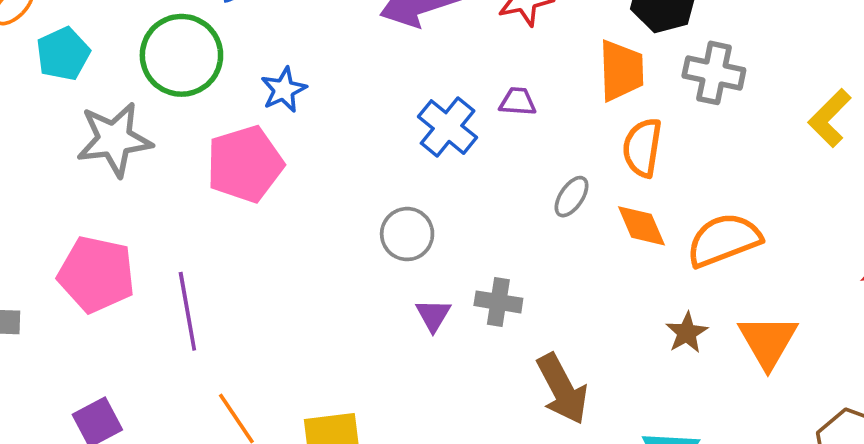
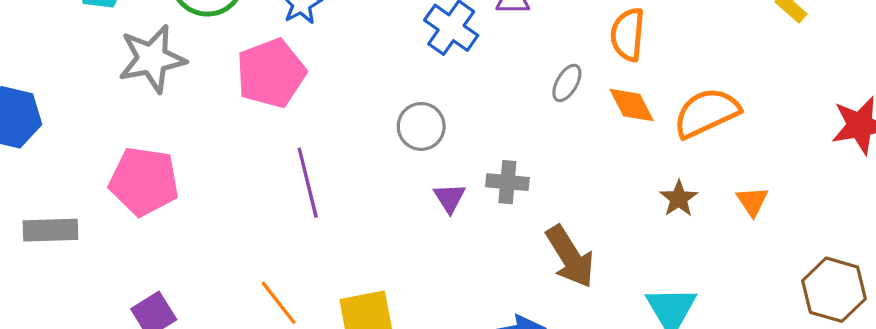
purple line: (187, 311) -> (308, 183), moved
orange triangle: (768, 341) -> (752, 201), size x0.6

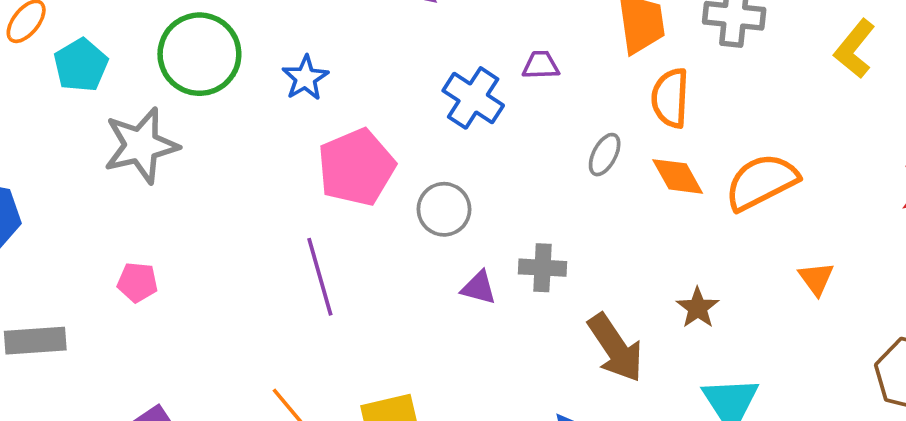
pink pentagon: (271, 73) -> (356, 167), moved
pink pentagon: (144, 181) -> (137, 282), size x0.5
purple triangle: (450, 198) -> (479, 288), turned -40
brown star: (679, 199) -> (698, 308), moved

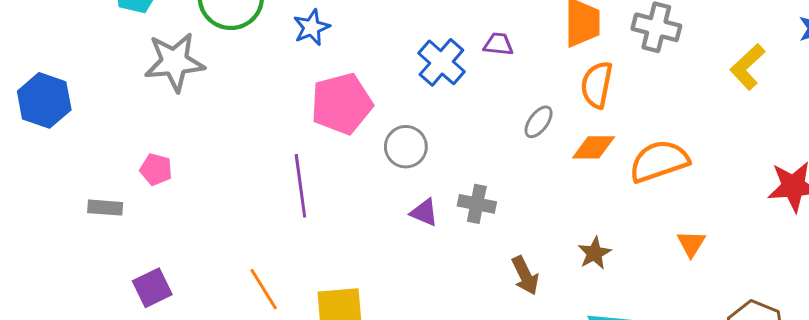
orange diamond: (678, 176) -> (594, 147), turned -69
gray rectangle: (35, 341) -> (105, 208), moved, size x0.7
brown arrow: (616, 348) -> (525, 275), size x0.7

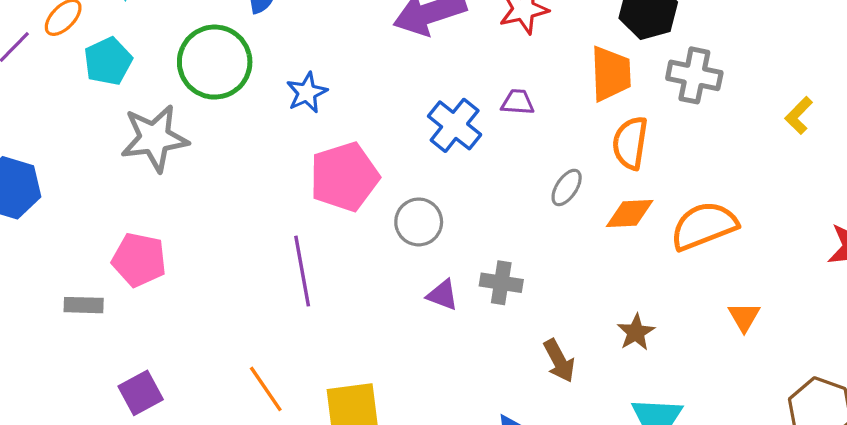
yellow L-shape: (747, 67) -> (799, 115), size x0.7
pink pentagon: (156, 169) -> (139, 260), size x1.5

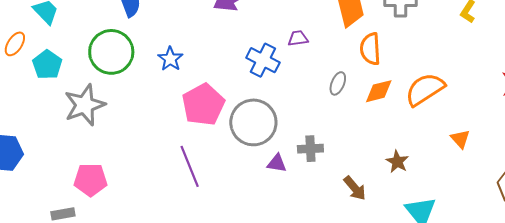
gray circle: (419, 222) -> (253, 122), size x1.6

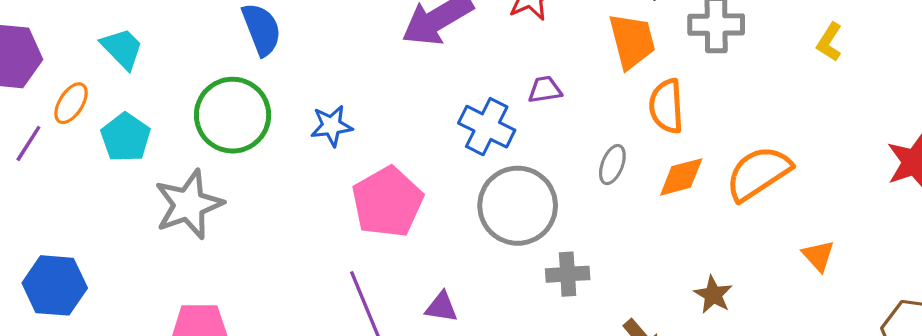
blue star: (170, 59) -> (332, 126), turned 30
gray circle: (253, 122) -> (518, 206), moved
purple triangle: (277, 163) -> (442, 307), moved

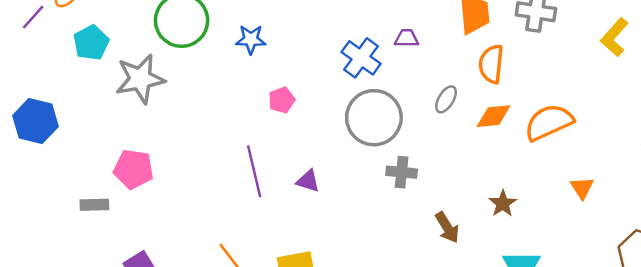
yellow L-shape: (829, 42) -> (614, 37), size x1.4
cyan pentagon: (125, 137) -> (91, 43), moved
pink pentagon: (387, 202) -> (282, 100), size x0.5

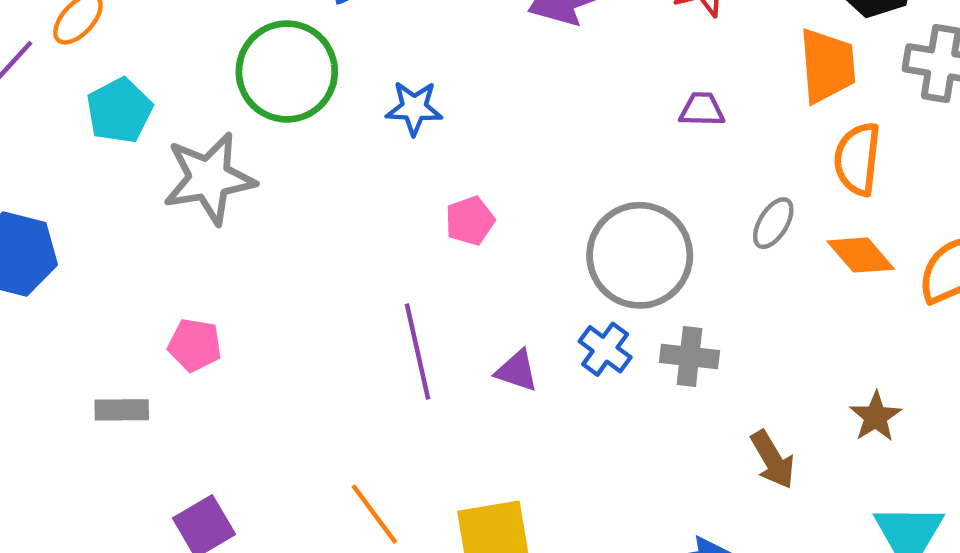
blue cross: (361, 58) -> (605, 349), moved, size x0.7
orange diamond: (494, 116) -> (861, 255), turned 54
pink pentagon: (133, 169) -> (195, 345), size x0.7

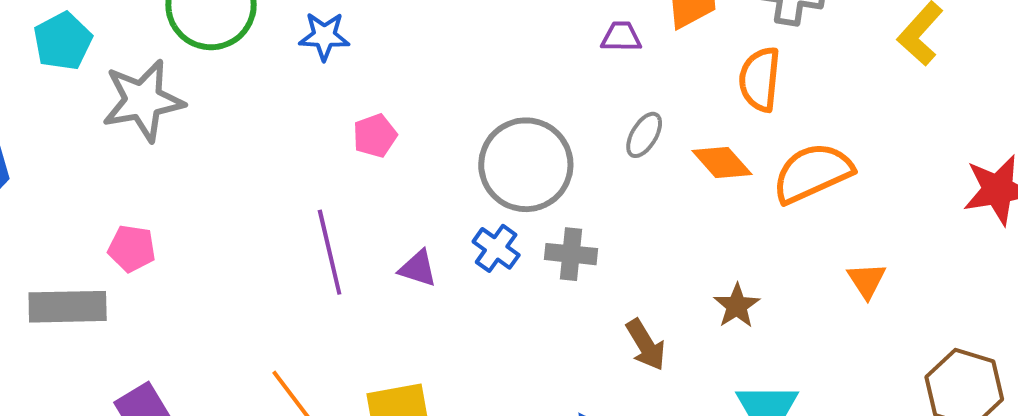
purple trapezoid: (702, 110) -> (621, 37), moved
orange semicircle: (857, 159) -> (760, 79), moved
gray rectangle: (122, 410) -> (68, 307), size x1.6

